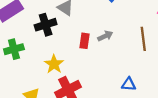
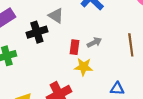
yellow star: (54, 64) -> (83, 67), moved, turned -30

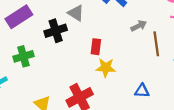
gray arrow: (94, 42) -> (139, 26), moved

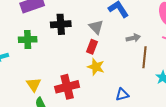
gray triangle: (76, 13) -> (96, 27), moved
blue triangle: (142, 91) -> (122, 95), turned -32

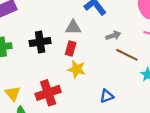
black cross: (61, 24) -> (40, 42), moved
gray triangle: (96, 27) -> (73, 27), turned -42
brown line: (145, 57) -> (127, 55), turned -65

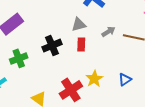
gray arrow: (113, 36) -> (108, 32), moved
yellow star: (77, 69) -> (94, 79), moved, turned -30

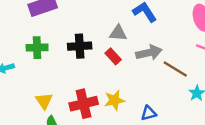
gray arrow: (108, 32) -> (149, 53), size x1.5
red rectangle: (81, 44) -> (113, 56), turned -64

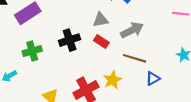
brown line: (175, 69) -> (135, 58), moved
blue triangle: (149, 113) -> (153, 79), moved

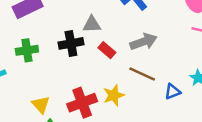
gray triangle: (101, 20) -> (92, 24), moved
blue triangle: (153, 79) -> (172, 92), moved

